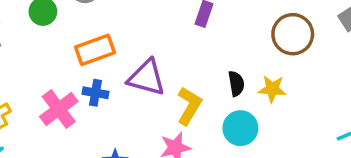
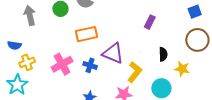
black semicircle: (236, 84) -> (163, 54), moved
blue cross: (95, 93) -> (90, 65), moved

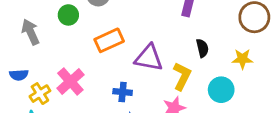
black semicircle: (163, 54) -> (202, 48), moved
pink cross: (62, 64) -> (70, 81), moved
blue cross: (90, 65) -> (123, 92), moved

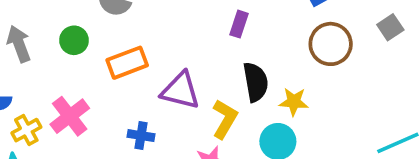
green circle: (68, 15) -> (74, 40), moved
black semicircle: (202, 48) -> (256, 82), size x1.5
yellow star: (242, 59) -> (294, 102), moved

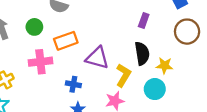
purple rectangle: (239, 24) -> (144, 21), moved
pink cross: (70, 116) -> (40, 62), moved, turned 30

